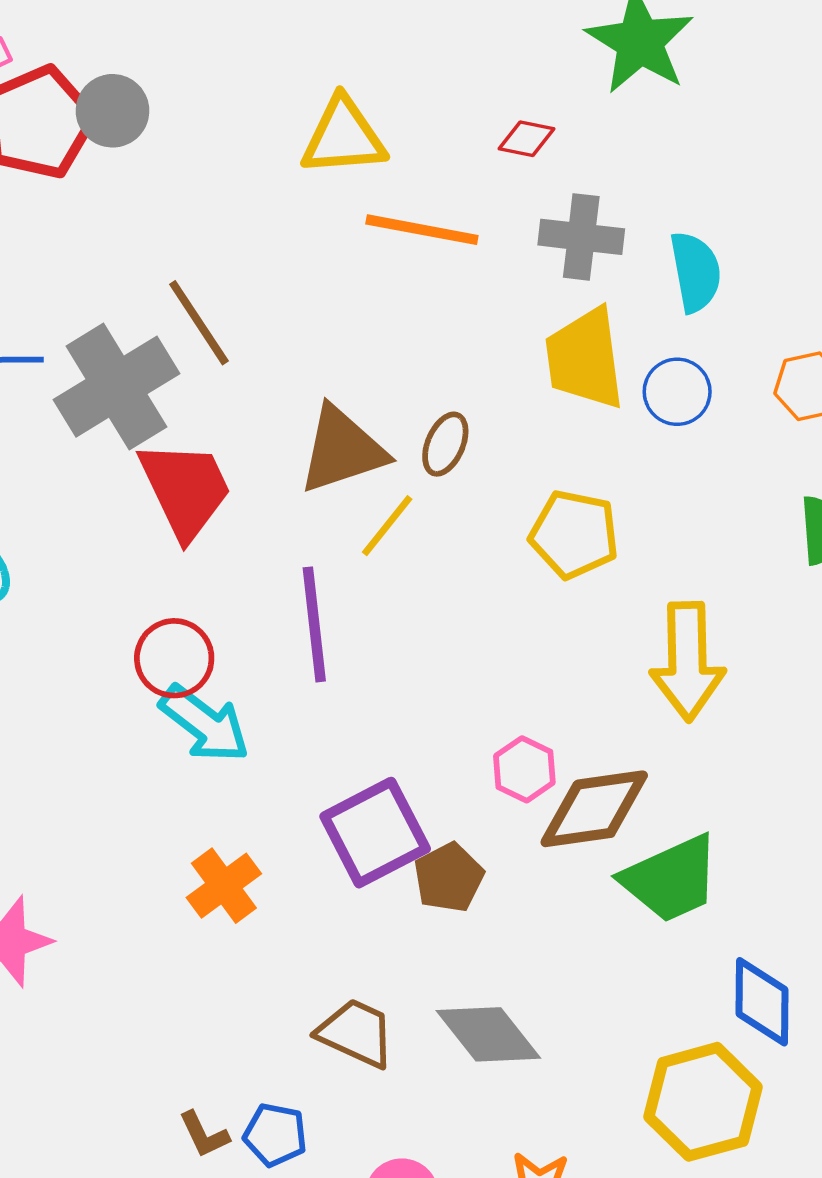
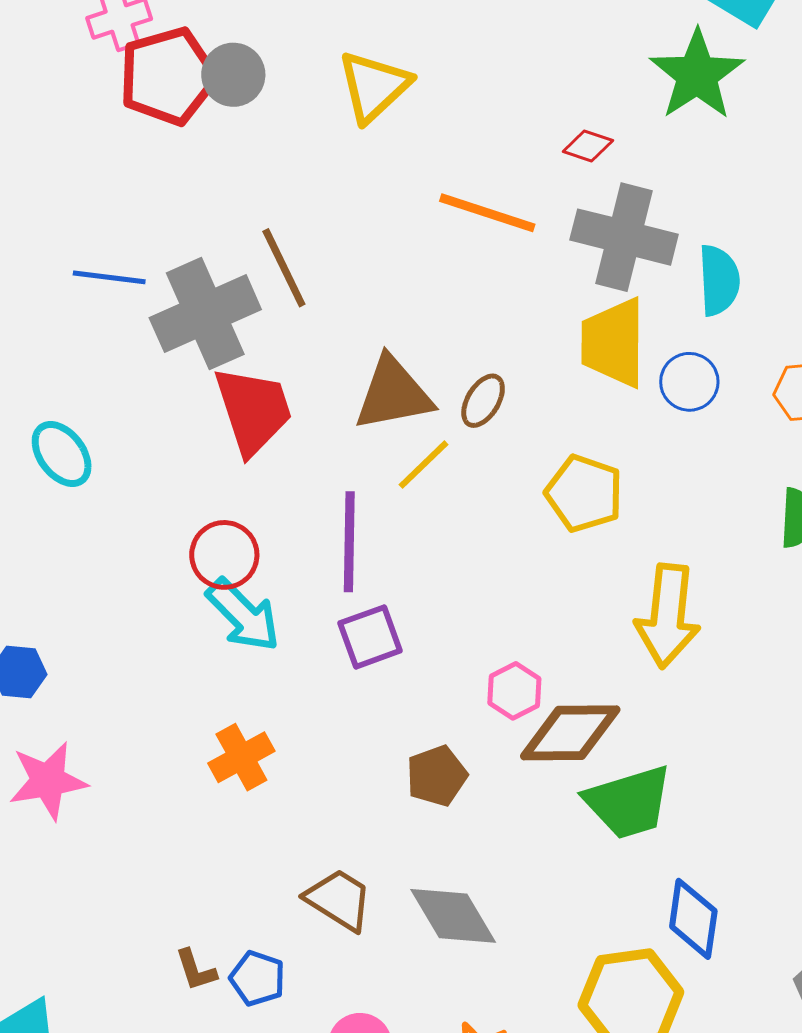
yellow triangle: (343, 137) -> (374, 86), moved, turned -46
gray cross: (581, 237) -> (624, 237), size x1.4
purple square: (375, 833) -> (370, 637), moved, size x0.7

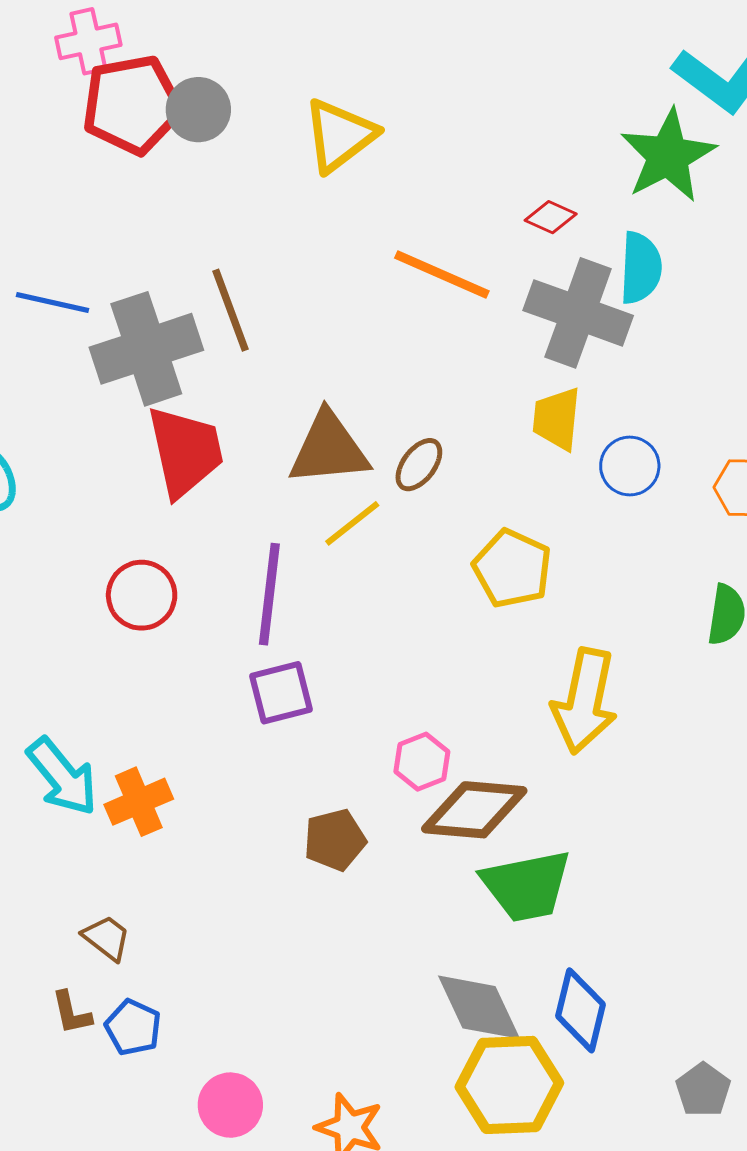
cyan semicircle: (719, 280) -> (641, 268), moved
yellow trapezoid: (613, 343) -> (557, 419), size x0.7
cyan arrow: (243, 615) -> (62, 777), moved
brown trapezoid: (339, 900) -> (107, 938), moved, size x0.7
gray diamond: (453, 916) -> (479, 1007), moved

